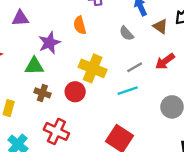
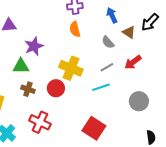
orange semicircle: (80, 25) -> (75, 29), moved
gray semicircle: (126, 33) -> (108, 42), moved

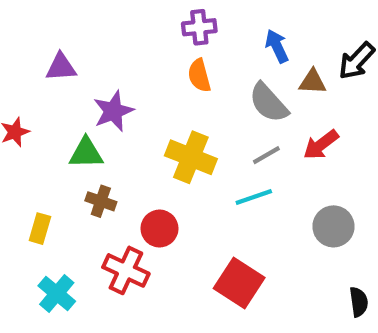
brown triangle: (129, 32) -> (313, 82), turned -32
gray semicircle: (108, 42) -> (268, 103), size x1.5
red circle: (56, 88) -> (159, 229), moved

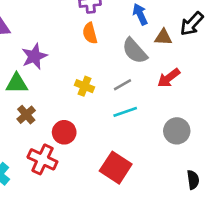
gray line: (266, 155) -> (122, 85), moved
yellow cross: (191, 157) -> (85, 86), size x0.6
brown cross: (101, 201) -> (26, 115), turned 30

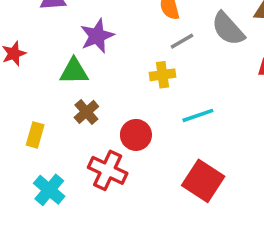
gray line: (122, 85) -> (182, 41), moved
yellow cross: (85, 86) -> (162, 75), turned -30
cyan line: (125, 112) -> (198, 115), moved

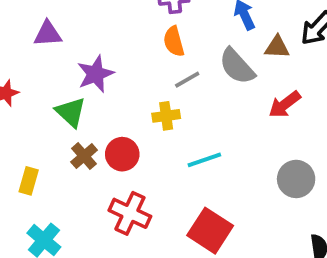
green triangle: (74, 71) -> (71, 112), turned 44
red circle: (136, 135) -> (122, 154), moved
red cross: (108, 170) -> (130, 213), moved

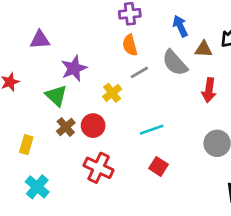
red arrow: (285, 104) -> (209, 90), turned -45
yellow cross: (166, 116) -> (112, 93), moved, turned -30
red square: (210, 231) -> (158, 166), moved, size x0.6

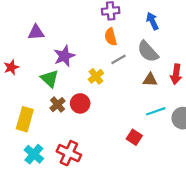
brown triangle: (203, 49) -> (150, 80), moved
cyan line: (152, 130) -> (156, 111), moved
yellow rectangle: (26, 145) -> (25, 119), size x1.5
red cross: (99, 168) -> (69, 153), moved

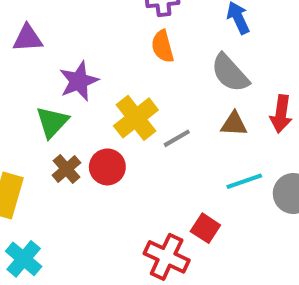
gray line: (118, 59) -> (177, 138), moved
yellow cross: (96, 76) -> (136, 118), size x1.5
green triangle: (50, 79) -> (52, 122), turned 30
red cross: (69, 153) -> (167, 257), moved

